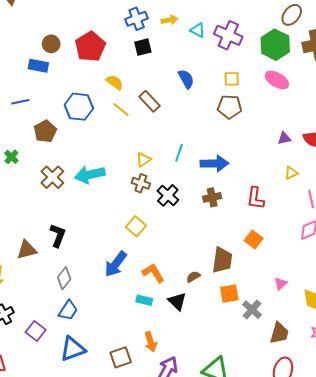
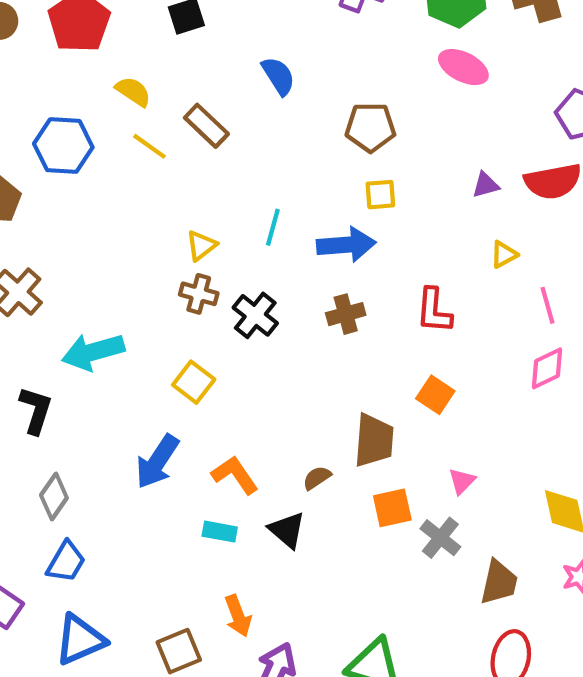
yellow square: (232, 79) -> (380, 195), moved
cyan arrow: (90, 175) -> (93, 352), moved
pink triangle: (281, 284) -> (462, 481), moved

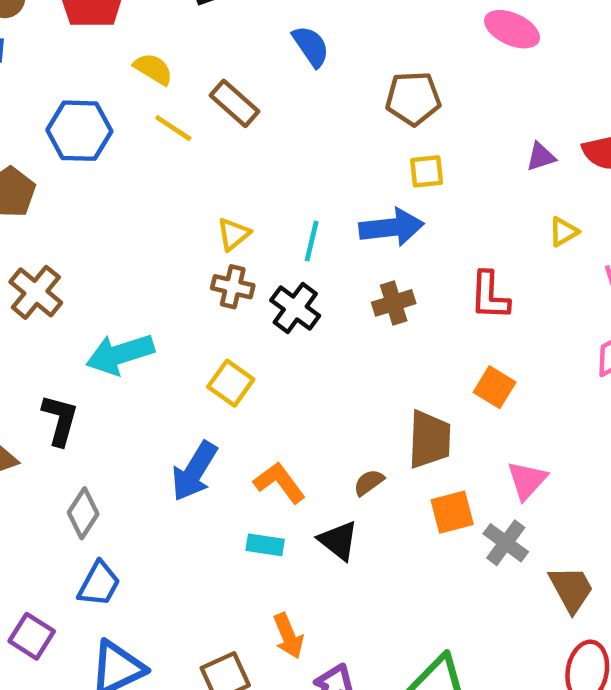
cyan line: (273, 227) -> (312, 241), moved
pink triangle: (462, 481) -> (527, 480), size x1.4
brown trapezoid: (499, 582) -> (571, 589), turned -39

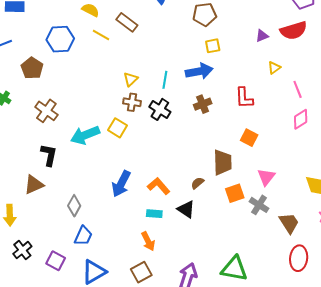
yellow square: (231, 383) -> (118, 128), moved
black L-shape: (60, 420) -> (49, 155), moved
orange arrow: (288, 636) -> (148, 241), moved

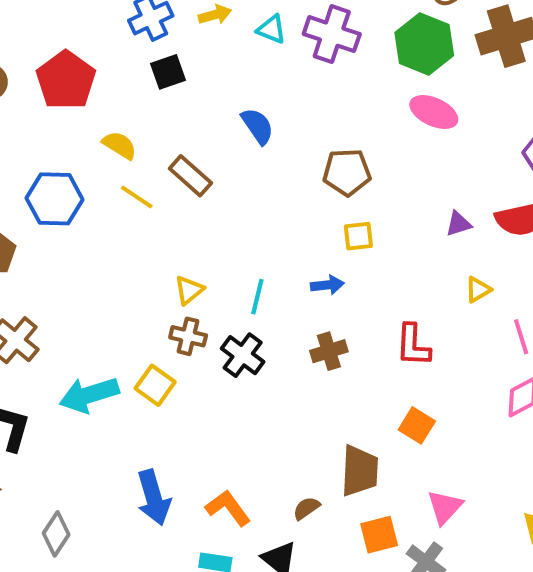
blue arrow: (199, 71) -> (327, 285), size x0.6
blue arrow: (121, 184) -> (154, 498), turned -48

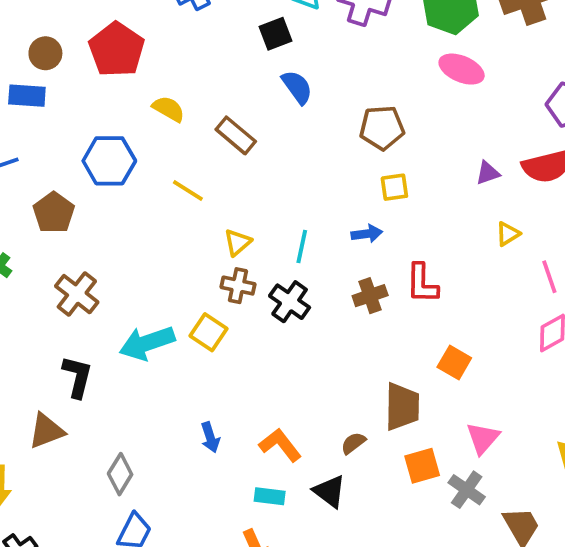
black square: (168, 72) -> (276, 34), moved
yellow line: (137, 197) -> (188, 191), moved
red L-shape: (413, 345) -> (422, 283), moved
blue arrow: (154, 498) -> (210, 437), size x0.6

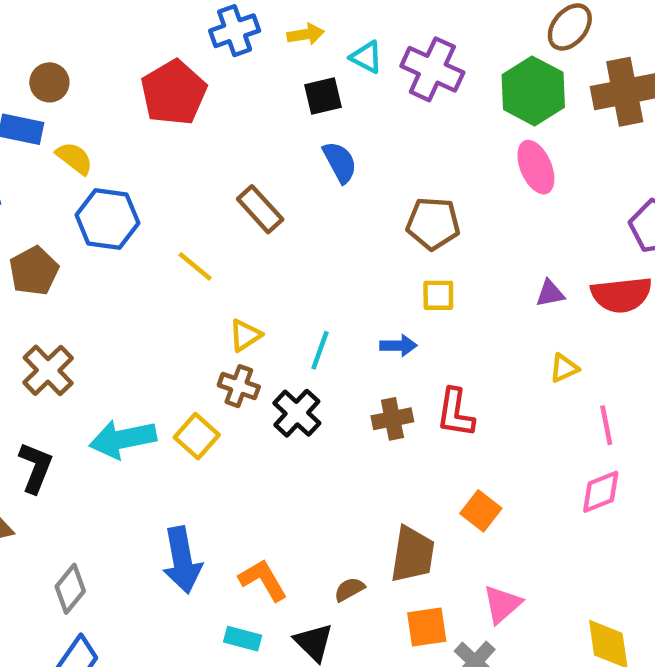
red pentagon: (117, 50) -> (174, 93), moved
pink ellipse: (462, 69) -> (536, 167), turned 36
yellow semicircle: (169, 109) -> (74, 158), moved
blue arrow: (210, 437) -> (182, 560), size x1.8

